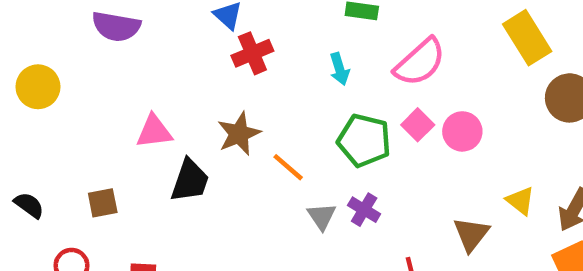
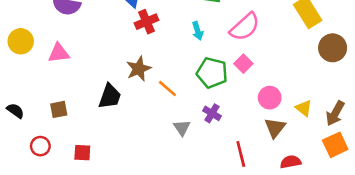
pink triangle: (154, 131) -> (59, 53), moved
pink circle: (462, 131) -> (270, 98), moved
gray triangle: (322, 216) -> (182, 128), moved

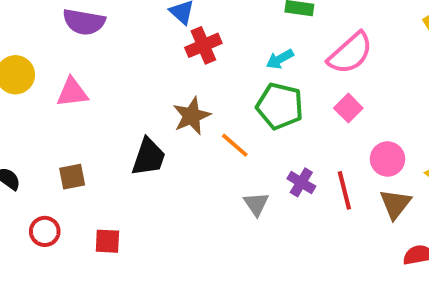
cyan arrow: (198, 31) -> (280, 59), turned 78
green pentagon: (212, 73) -> (280, 106), moved
red line: (241, 154) -> (344, 190), moved

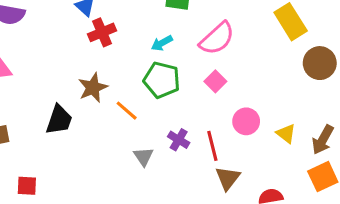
brown triangle: (395, 204) -> (228, 178), moved

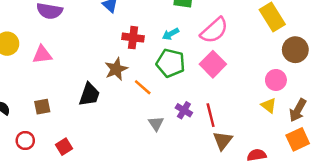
red cross: (102, 32) -> (133, 38), moved, turned 30
pink square: (215, 81) -> (213, 64), size x1.5
pink circle: (246, 121) -> (276, 80), moved
red square: (27, 186) -> (64, 147), turned -35

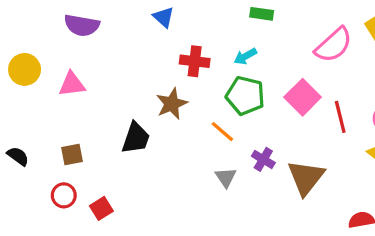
pink semicircle: (214, 30) -> (334, 45), moved
orange line: (143, 87) -> (222, 132), moved
red line: (211, 115) -> (340, 117), moved
red circle: (25, 141) -> (64, 195), moved
brown triangle: (223, 141) -> (306, 177), moved, size x1.4

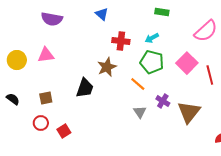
yellow circle: (25, 69) -> (17, 60), moved

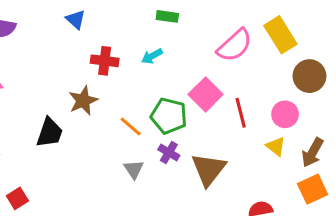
green pentagon: (152, 62) -> (169, 116), moved

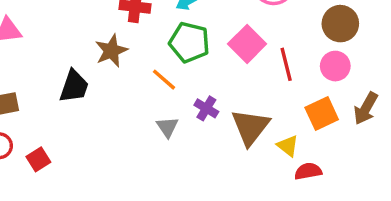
brown circle: (309, 76) -> (340, 24), moved
green pentagon: (169, 116) -> (189, 42), moved
yellow triangle: (276, 146) -> (288, 146), moved
orange square: (313, 189) -> (322, 114), moved

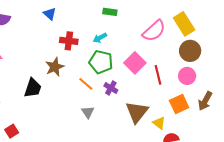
purple cross: (206, 108) -> (111, 88), moved

